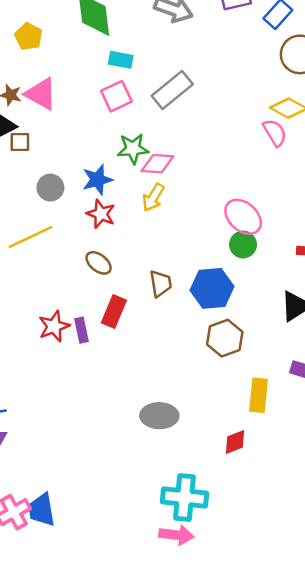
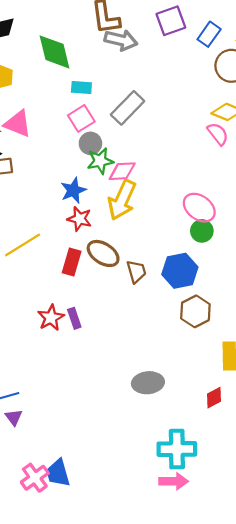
gray circle: (50, 188) -> (90, 143), moved
yellow arrow: (153, 197) -> (122, 200), size x1.6
brown ellipse: (99, 263) -> (103, 253), moved, size x1.4
red rectangle: (114, 311) -> (72, 262), moved

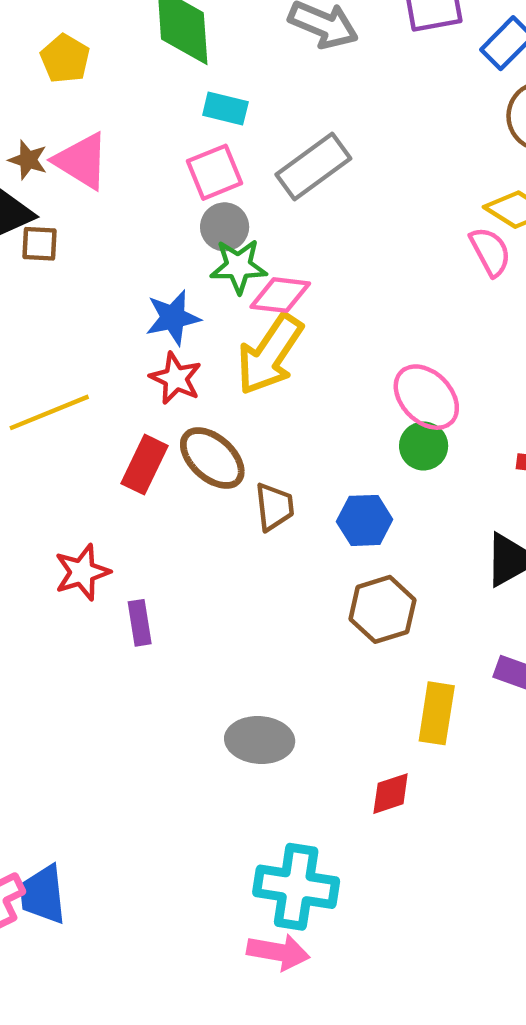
blue hexagon: (180, 271) -> (365, 520), size x0.7
purple rectangle: (74, 318) -> (140, 623), moved

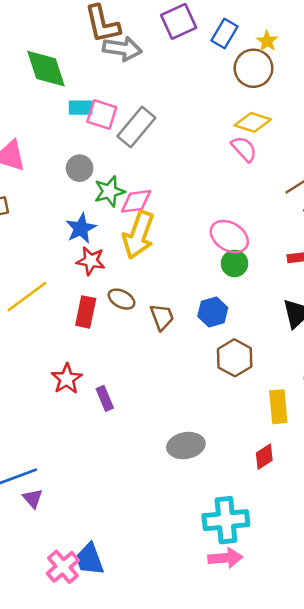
pink square: (214, 172) -> (102, 115), moved, turned -36
gray circle: (225, 227) -> (80, 168), moved
brown ellipse: (212, 458) -> (122, 299), size x0.7

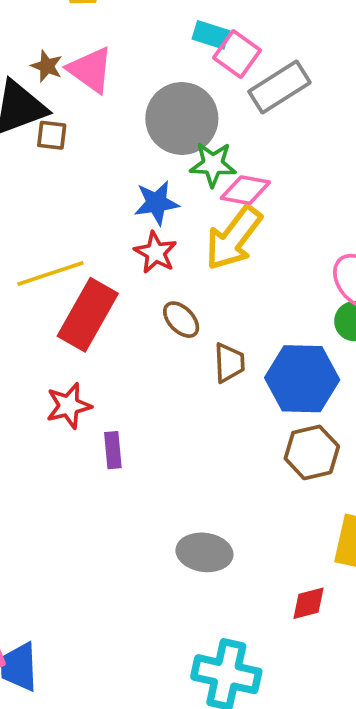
gray circle: (80, 168) -> (182, 119), size x1.8
red rectangle: (86, 312) -> (88, 315), moved, size x1.5
blue hexagon: (213, 312) -> (302, 379), size x1.6

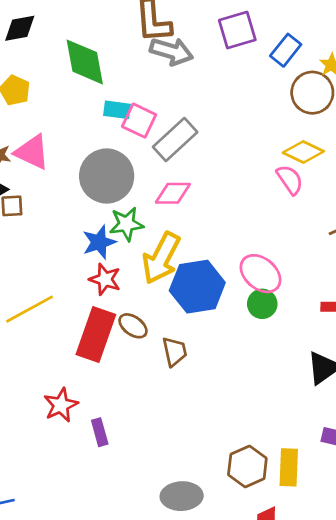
green star: (213, 164) -> (126, 224), moved
pink diamond: (245, 190) -> (173, 193), moved
red rectangle: (88, 315) -> (96, 334), moved
blue hexagon: (302, 379) -> (197, 287), moved
brown hexagon: (312, 452) -> (247, 466), moved

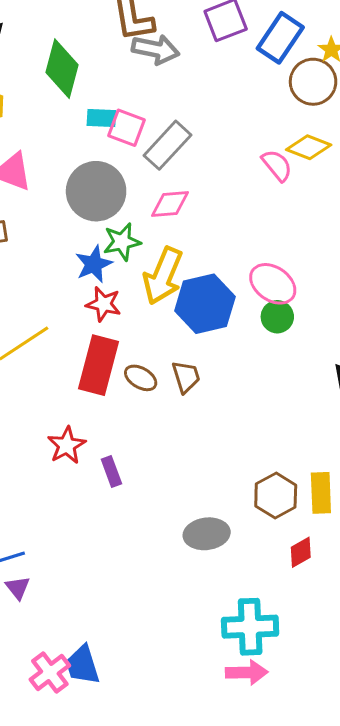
blue rectangle: (286, 50) -> (280, 38), size x1.4
green diamond: (85, 62) -> (62, 69), turned 30
pink semicircle: (290, 180) -> (277, 165), moved
brown ellipse: (133, 326) -> (141, 378), moved

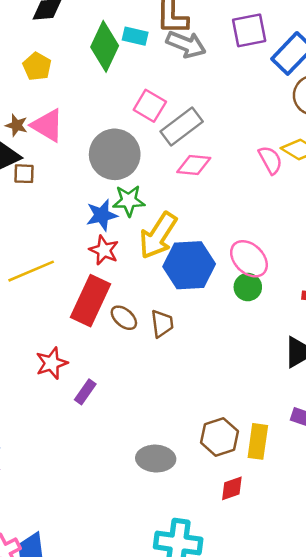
cyan rectangle: (101, 118) -> (135, 36), moved
pink diamond: (170, 204) -> (194, 165), moved
purple rectangle: (111, 471) -> (85, 392), turned 45

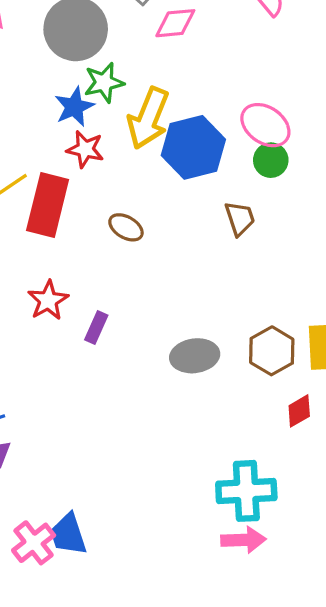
red rectangle: (91, 301) -> (48, 205), moved
brown trapezoid: (162, 324) -> (240, 218), moved
gray ellipse: (156, 459) -> (195, 356), moved

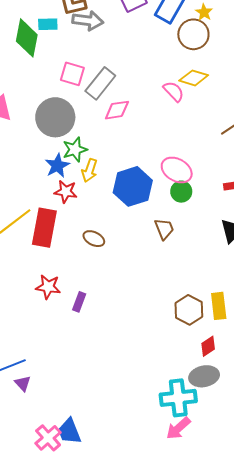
yellow arrow: (148, 118) -> (90, 170), moved, size x0.6
red star: (48, 300) -> (48, 287), turned -30
gray ellipse: (195, 356) -> (204, 376), moved
pink arrow: (243, 540) -> (178, 428), turned 144

